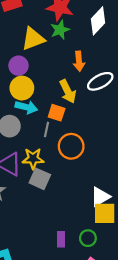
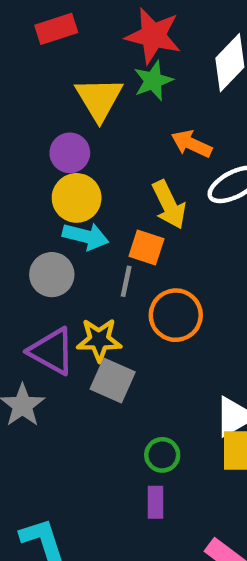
yellow triangle: (33, 39) -> (99, 99), turned -40
orange arrow: (79, 61) -> (192, 144), turned 120
green circle: (88, 238) -> (162, 455), moved

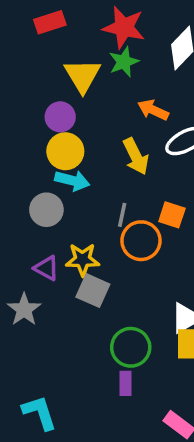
orange square: (146, 248) -> (172, 215), moved
gray line: (126, 281) -> (122, 215), moved
purple triangle: (52, 351) -> (46, 268), size x0.7
green circle: (162, 455) -> (131, 347), size x1.5

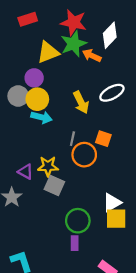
green star: (124, 62) -> (74, 44), size x1.4
yellow triangle: (83, 76) -> (48, 52), turned 40
orange arrow: (153, 110) -> (92, 55), moved
gray circle: (46, 210) -> (18, 96), moved

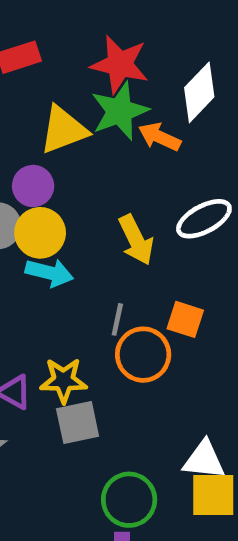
gray square: (54, 186) -> (78, 422), turned -36
white triangle: (112, 203) -> (204, 460), turned 36

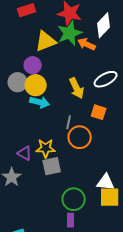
orange square: (185, 319) -> (99, 112), moved

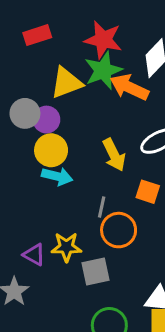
orange arrow: (87, 44) -> (129, 87), size x1.4
gray circle: (18, 82) -> (25, 113), moved
gray square: (52, 166) -> (96, 272), moved

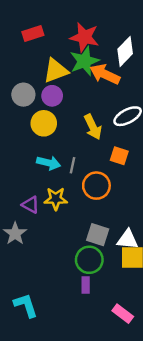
purple circle: (46, 120) -> (52, 96), moved
cyan arrow: (57, 176) -> (49, 163), moved
gray line: (102, 207) -> (72, 165), moved
gray square: (96, 272) -> (98, 235), moved, turned 30

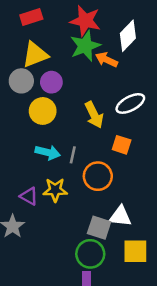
yellow triangle: (56, 71) -> (35, 55), moved
orange arrow: (105, 74) -> (107, 60), size x0.7
white triangle: (128, 239) -> (120, 216), moved

